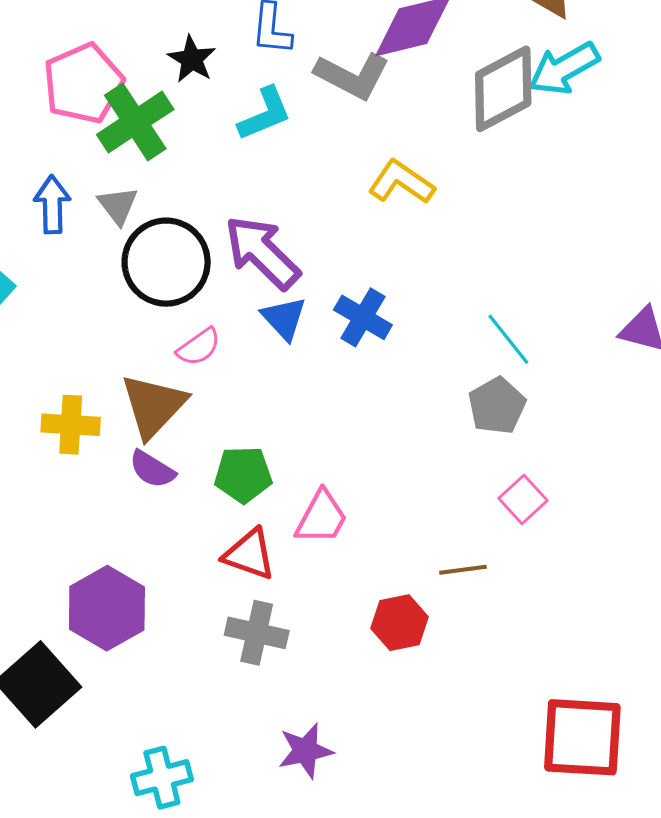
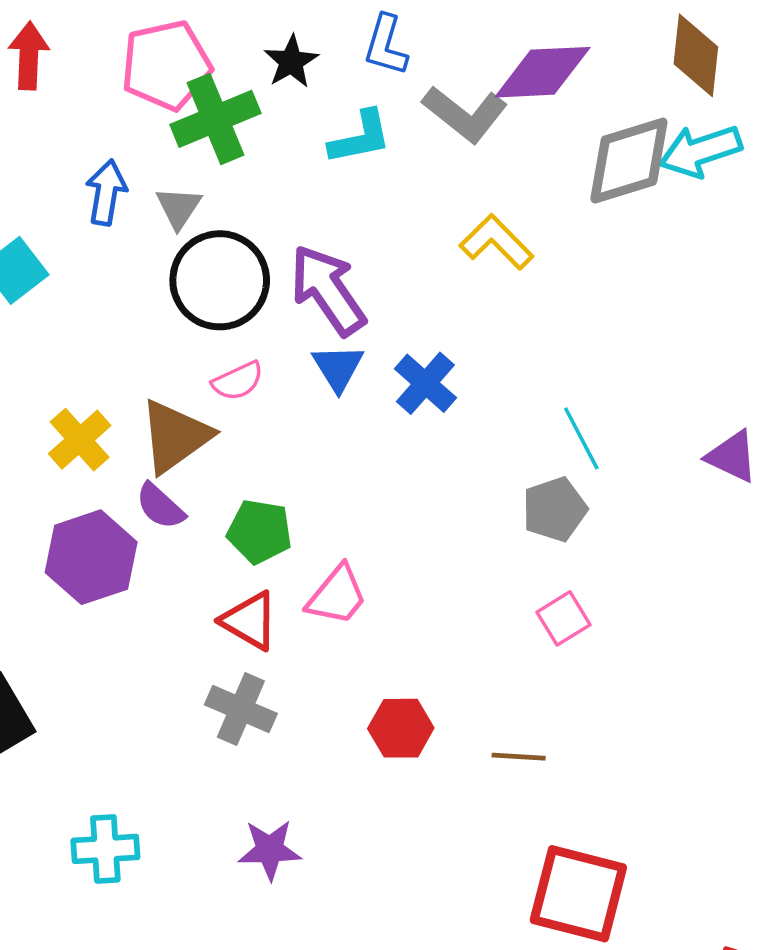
yellow cross: (71, 425) -> (80, 440), turned 34
brown line: (463, 570) -> (519, 757), moved
purple hexagon: (107, 608) -> (91, 557), moved

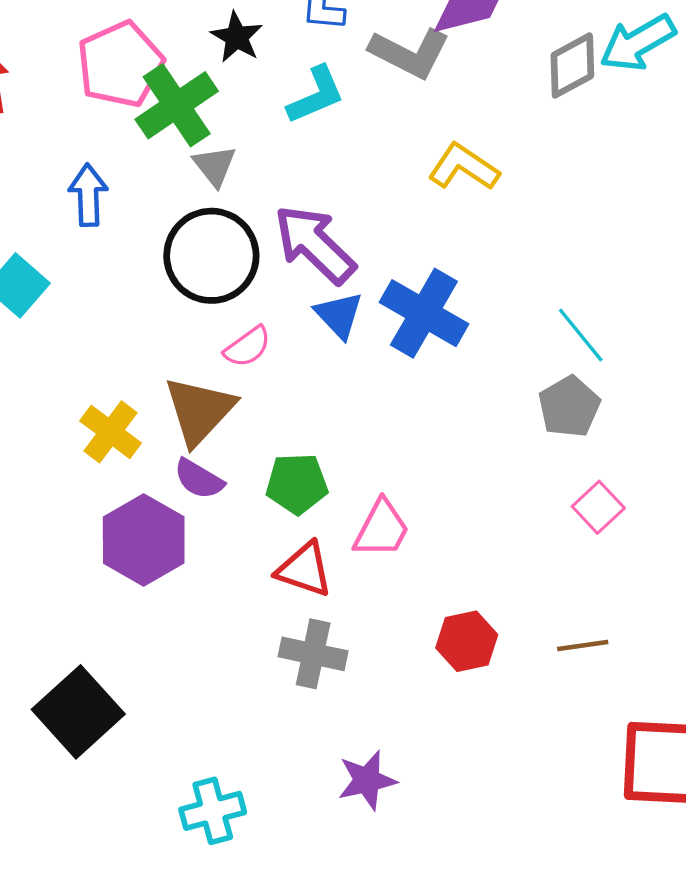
gray diamond: (629, 161) -> (572, 65), size x0.7
gray triangle: (178, 208) -> (215, 166), moved
blue cross: (425, 383) -> (424, 313), size x1.4

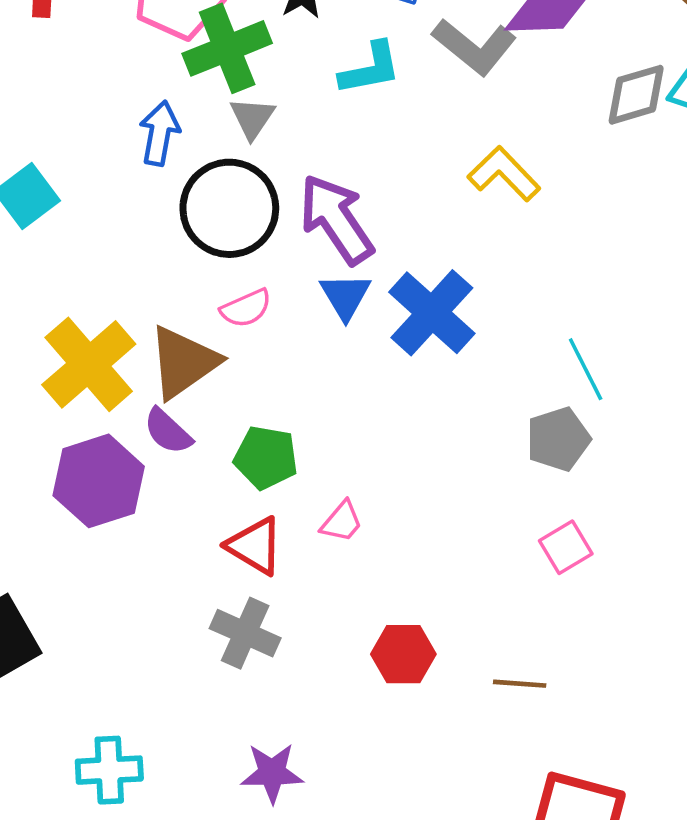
blue arrow: (88, 195) -> (159, 133), moved
yellow cross: (110, 432) -> (89, 364), size x1.5
pink trapezoid: (382, 529) -> (342, 522), size x0.7

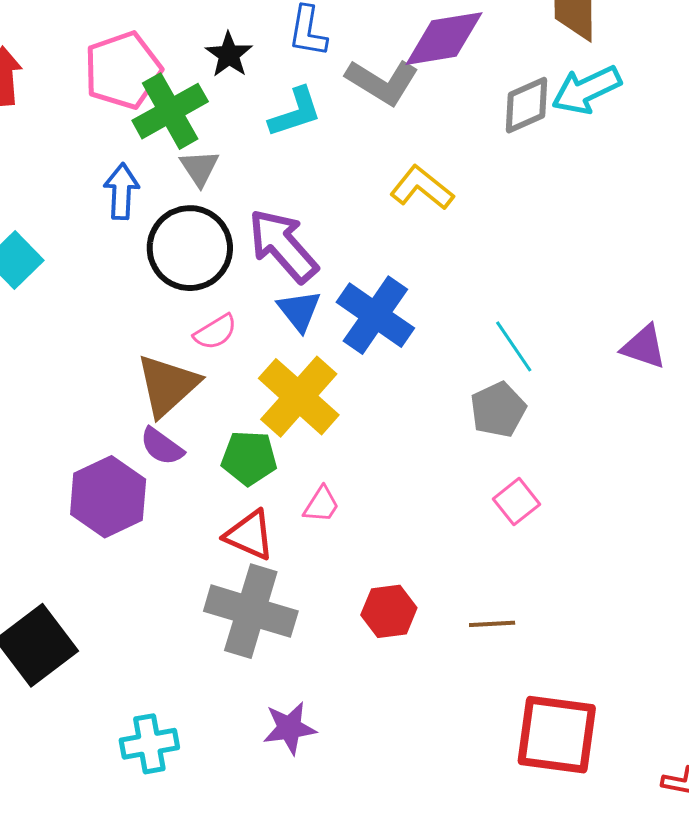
yellow cross: (89, 364) -> (299, 397), moved
gray cross: (245, 633) -> (251, 611), size x1.5

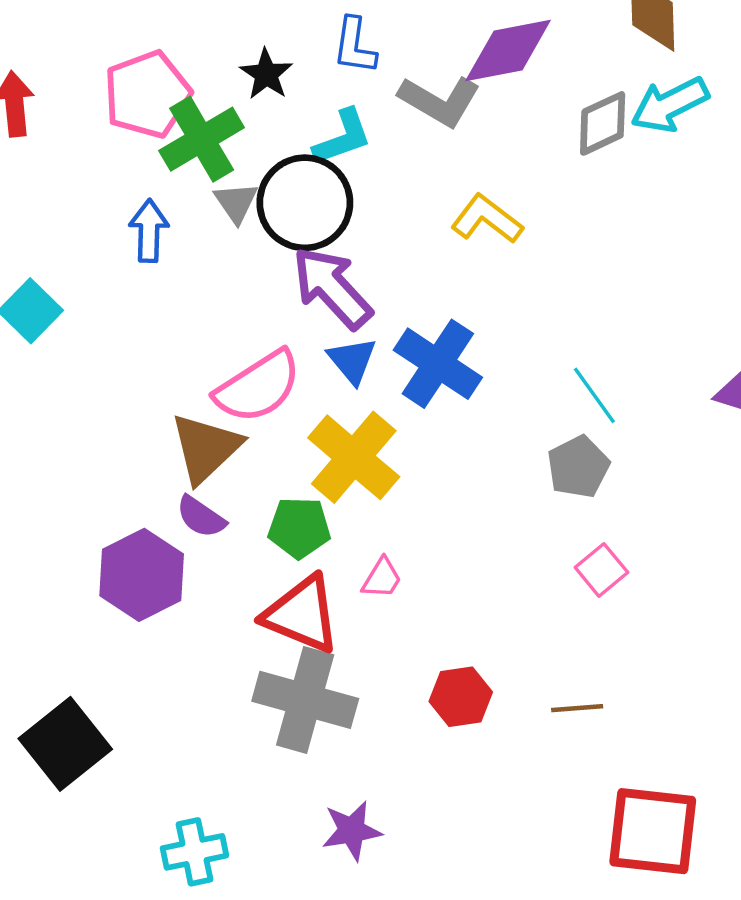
black circle: (190, 248) -> (305, 203), moved
pink semicircle: (215, 332) -> (258, 387), size x1.8
red triangle: (249, 535) -> (302, 614), size x1.4

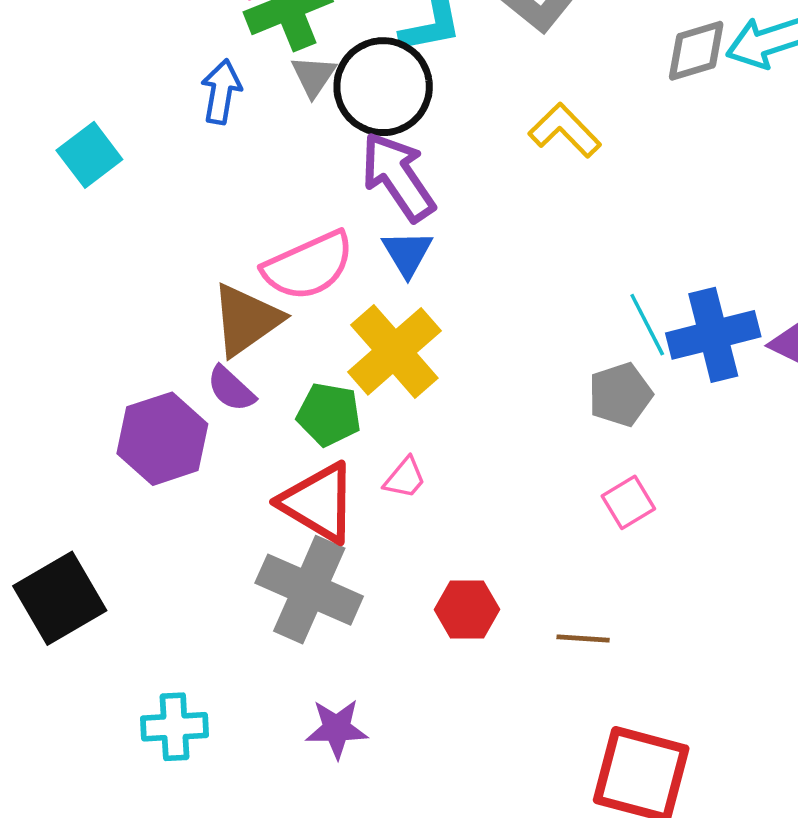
blue cross: (438, 364) -> (713, 335), moved, turned 34

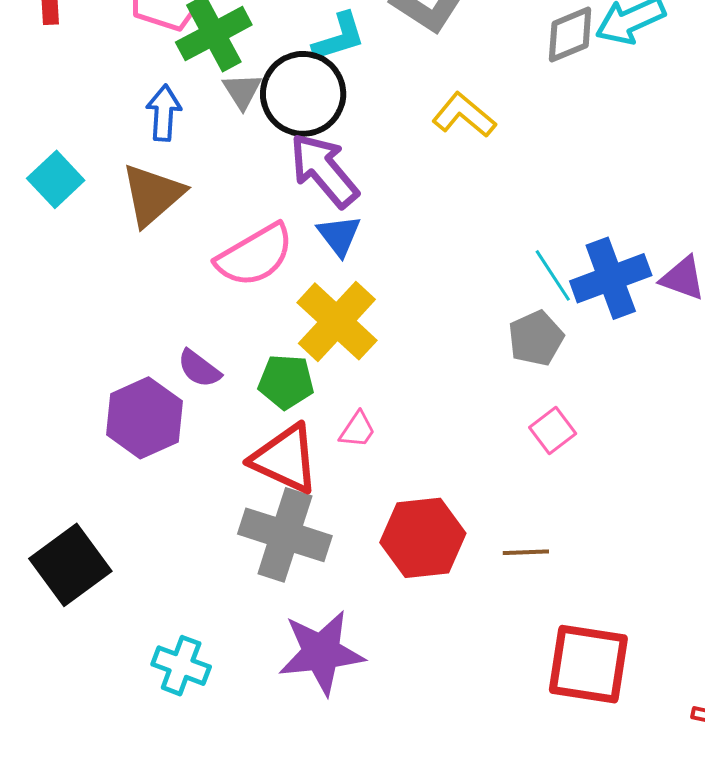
brown triangle: (246, 320) -> (153, 195), moved
red hexagon: (467, 610) -> (423, 538), size x1.5
cyan cross: (174, 727) -> (181, 666), turned 30
purple star: (337, 729) -> (321, 652), size x1.6

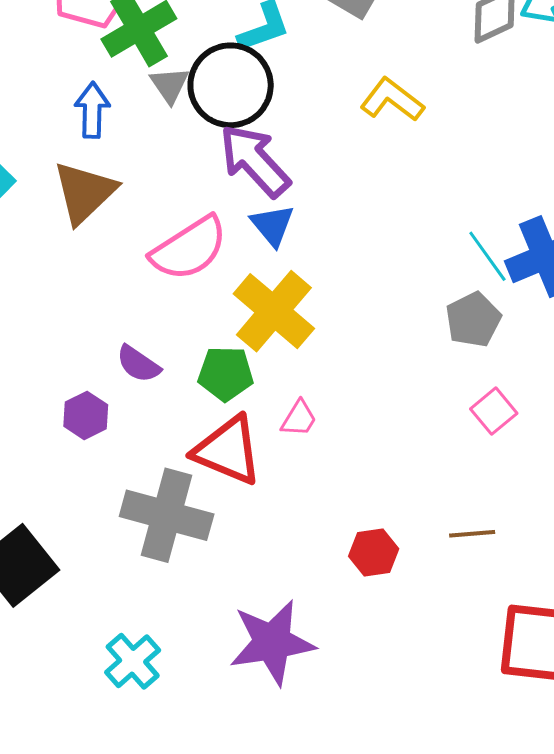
purple hexagon: (144, 418) -> (86, 415), size x0.6
gray cross: (285, 535) -> (167, 515), moved
red hexagon: (423, 538) -> (374, 552), moved, size x0.6
cyan cross: (181, 666) -> (133, 661), turned 30

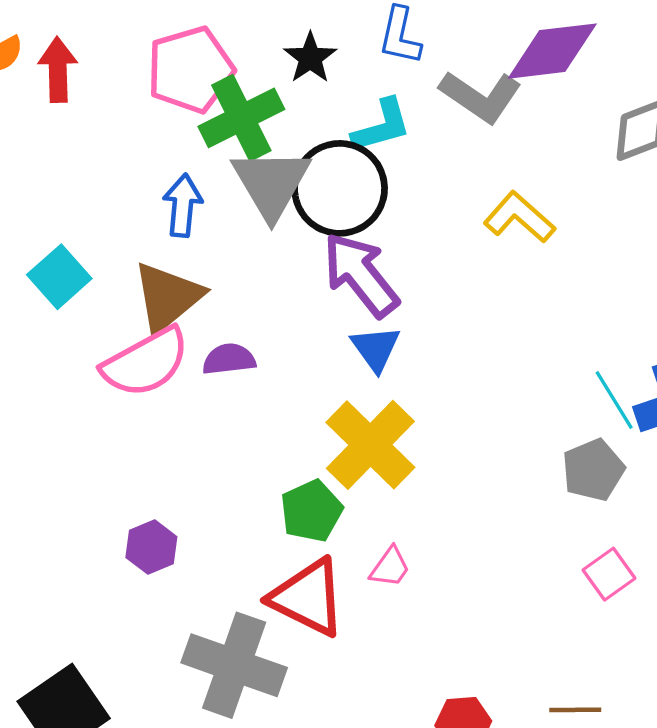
gray triangle: (170, 85) -> (271, 183), size x1.8
pink semicircle: (189, 249) -> (146, 362), moved
purple semicircle: (138, 364) -> (229, 359), moved, turned 135
green pentagon: (226, 374) -> (311, 511), turned -30

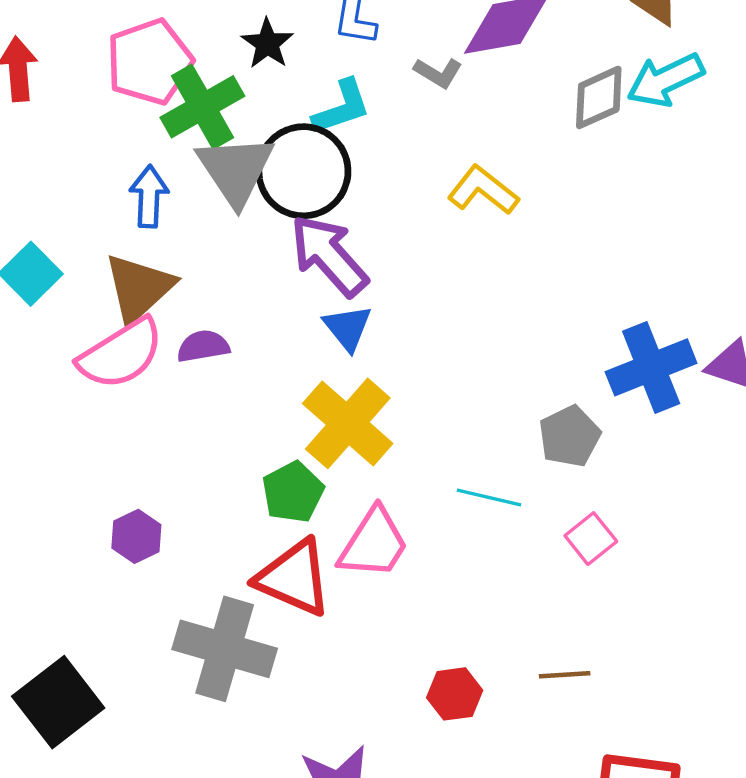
gray L-shape: (481, 96) -> (438, 73), size x0.6
cyan line: (614, 400) -> (489, 497), moved, turned -42
pink trapezoid: (390, 567) -> (374, 543), size x1.8

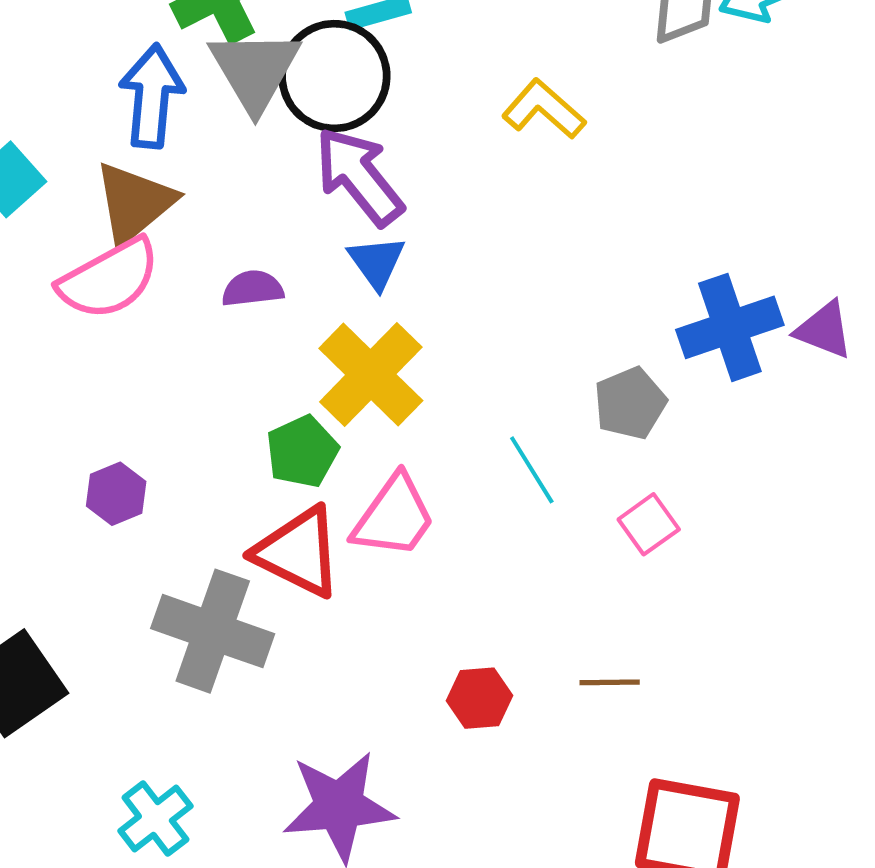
blue arrow: (149, 196) -> (152, 96), size x1.4
purple semicircle: (203, 346) -> (253, 289), moved
cyan line: (489, 497) -> (532, 470), turned 42

